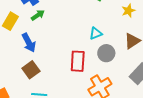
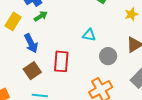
cyan triangle: (96, 33) -> (89, 35), moved, turned 32
red rectangle: (78, 61) -> (61, 61), moved

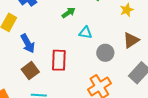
green arrow: (41, 16) -> (68, 13), moved

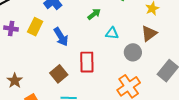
brown triangle: (131, 40) -> (149, 33), moved
blue arrow: (28, 43) -> (61, 37), moved

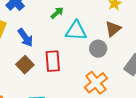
cyan triangle: (112, 33) -> (76, 31), size x1.6
brown square: (59, 74) -> (25, 65), moved

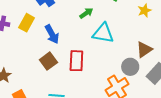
brown triangle: (113, 29) -> (144, 50), moved
gray circle: (98, 49) -> (130, 67), moved

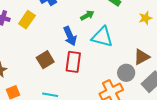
blue arrow: (52, 34) -> (70, 36), moved

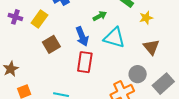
yellow star: (145, 18) -> (146, 18), moved
brown triangle: (142, 57) -> (151, 47), moved, turned -42
brown square: (45, 60) -> (51, 44), moved

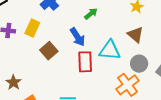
cyan triangle: (114, 38) -> (110, 50), moved
brown triangle: (151, 47) -> (135, 35), moved

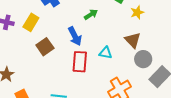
cyan triangle: (110, 50) -> (106, 53), size x0.6
gray circle: (139, 64) -> (143, 59), moved

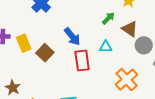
green arrow: (91, 14) -> (108, 18), moved
yellow rectangle: (31, 22) -> (24, 43), moved, turned -42

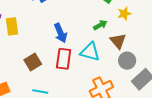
cyan triangle: (106, 47) -> (90, 52), size x1.5
brown square: (45, 53) -> (33, 62), moved

